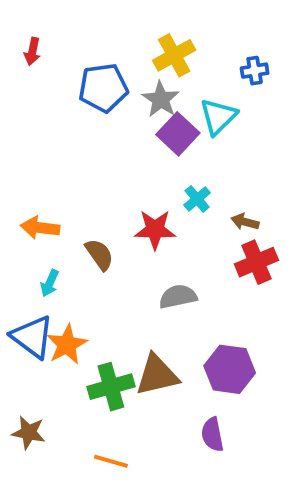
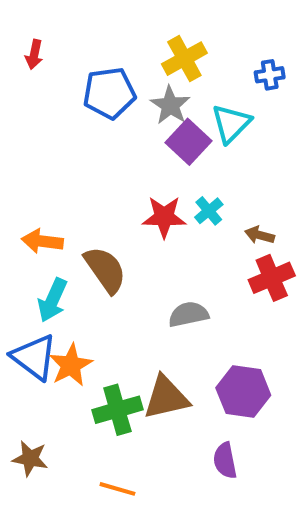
red star: (155, 230) -> (164, 217), moved
brown semicircle: (99, 254) -> (105, 270), size x1.4
cyan arrow: (50, 283) -> (52, 300), size x1.5

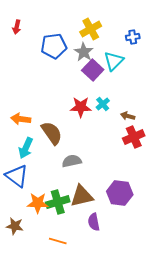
gray semicircle: (188, 314) -> (72, 161), moved
orange star: (71, 365) -> (38, 203), moved, turned 30
purple semicircle: (225, 461) -> (94, 222), moved

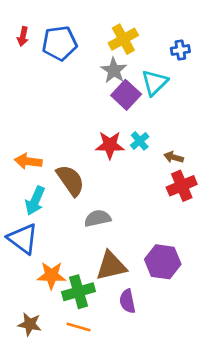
blue pentagon: (54, 46) -> (60, 43), moved
green cross: (58, 202) -> (79, 292), moved
brown star: (15, 226) -> (30, 324), moved

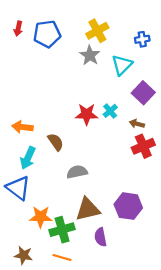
purple square: (126, 95) -> (143, 93), moved
brown semicircle: (70, 180) -> (56, 142), size x0.7

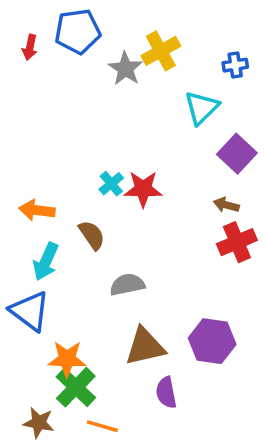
blue pentagon: (47, 34) -> (78, 31), moved
gray star: (90, 55) -> (125, 69), moved
cyan cross: (110, 111) -> (111, 184), moved
green cross: (62, 230) -> (76, 387), moved, turned -30

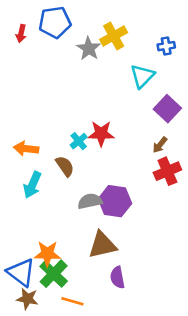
cyan cross: (111, 184) -> (79, 141), moved
brown arrow: (226, 205) -> (160, 145), turned -66
blue triangle: (30, 311) -> (21, 272), moved
purple hexagon: (212, 341) -> (115, 201), moved

